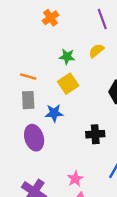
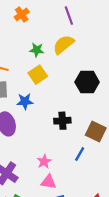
yellow semicircle: (96, 51) -> (64, 45), size x1.5

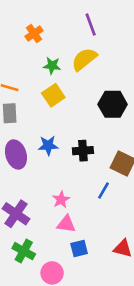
orange cross: (22, 14) -> (34, 33), moved
blue star: (25, 101) -> (48, 145), moved

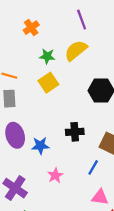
blue star: (48, 145) -> (40, 146), moved
pink triangle: (66, 224) -> (100, 197), moved

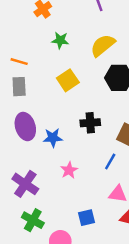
yellow semicircle: (76, 50) -> (103, 45), moved
yellow square: (48, 83) -> (68, 80), moved

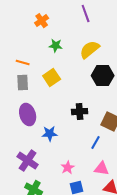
yellow square: (68, 80) -> (52, 78), moved
blue star: (53, 138) -> (50, 134), moved
pink star: (69, 170) -> (68, 168), moved

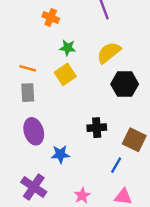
orange cross: (42, 21) -> (51, 17), turned -32
yellow square: (52, 78) -> (65, 74), moved

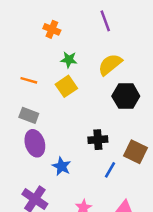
gray rectangle: (28, 93) -> (29, 115), moved, turned -66
blue star: (60, 154) -> (62, 166), turned 30
blue line: (116, 165) -> (110, 170), moved

